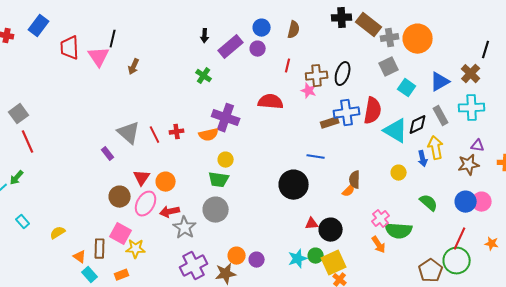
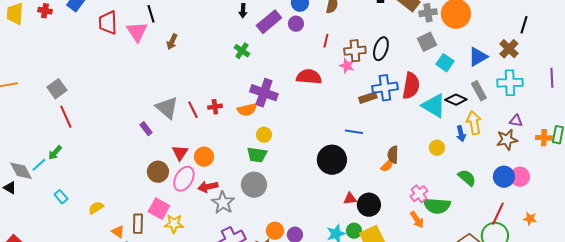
black line: (113, 39) -> (151, 14), turned -30
black diamond: (418, 125) -> (456, 100), turned 50

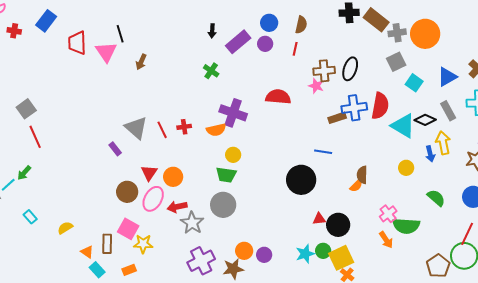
red line: (326, 41) -> (295, 49), moved

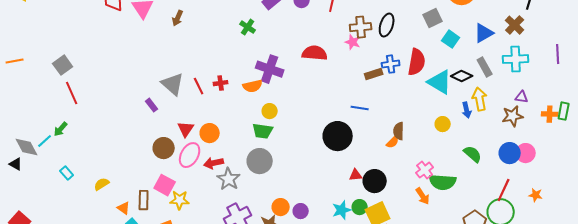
blue cross: (354, 108) -> (391, 64), size x0.7

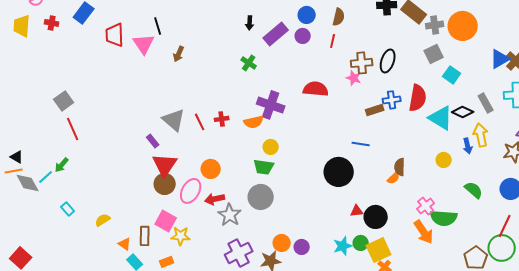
blue triangle: (484, 33) -> (500, 59), moved
orange line: (15, 61) -> (14, 171), moved
red triangle: (186, 129) -> (165, 165), moved, size x1.5
black triangle: (16, 164) -> (17, 157), moved
orange arrow: (423, 196) -> (424, 232), size x1.4

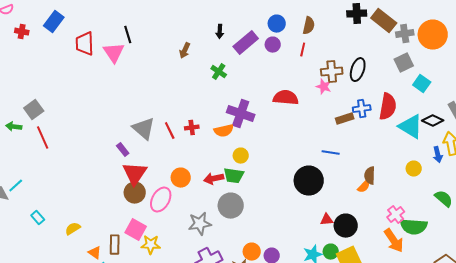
brown arrow: (179, 54) -> (185, 51), moved
green arrow: (62, 165) -> (14, 127), moved, turned 56
red arrow: (215, 199) -> (214, 179), moved
gray star: (230, 215) -> (200, 224), turned 30

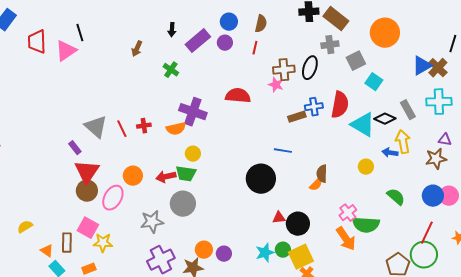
gray cross: (405, 34) -> (330, 45), moved
pink triangle: (114, 53) -> (66, 51), turned 30
blue arrow: (438, 155) -> (390, 153), turned 112

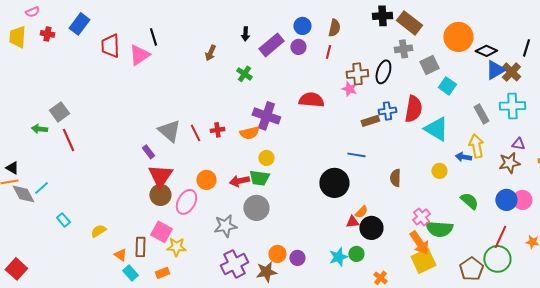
black diamond: (385, 119) -> (486, 51), moved
orange semicircle: (316, 185) -> (361, 212), moved
yellow square: (301, 257) -> (423, 261), moved

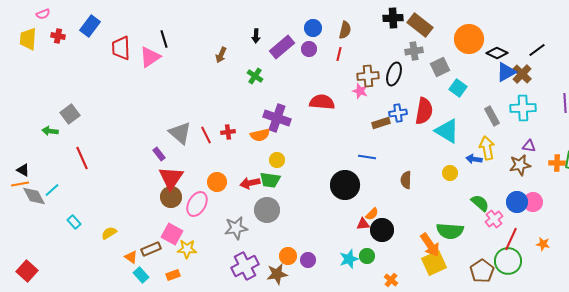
black line: (526, 48) -> (537, 50), turned 36
red line: (68, 140) -> (82, 158), moved
pink cross: (421, 217) -> (494, 219), moved
brown rectangle: (140, 247) -> (151, 249), turned 66

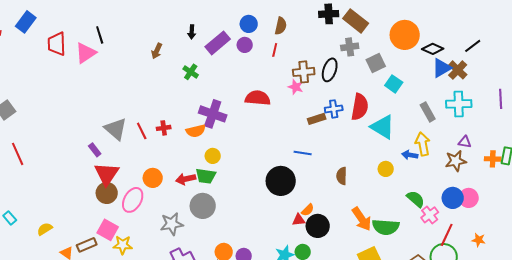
orange arrow: (430, 245) -> (362, 219), moved

